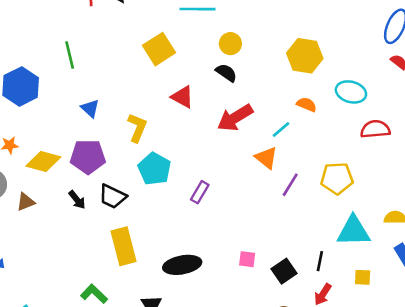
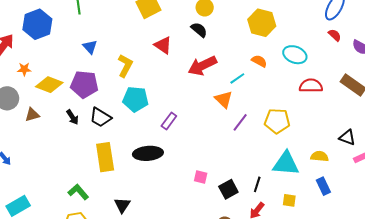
cyan pentagon: (154, 169) -> (135, 99), turned -30
black ellipse: (182, 265) -> (148, 153), moved

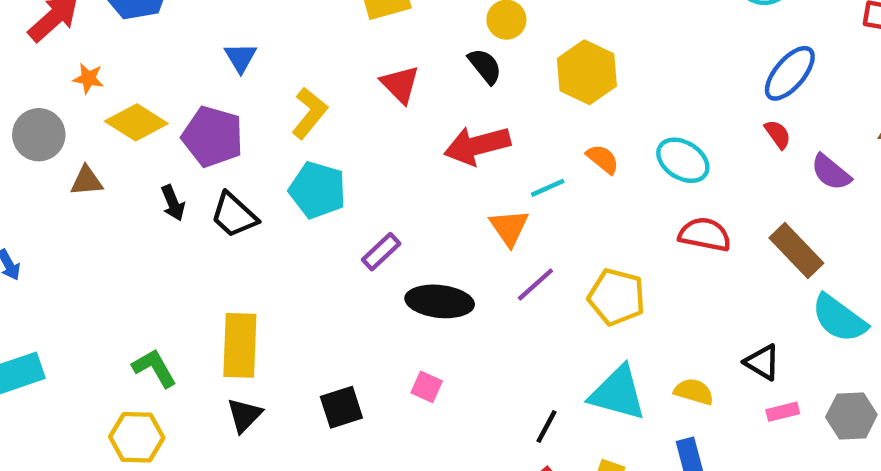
yellow hexagon: (262, 23) -> (587, 72), moved
black ellipse: (148, 153) -> (440, 301), moved
yellow rectangle: (105, 157) -> (240, 345), moved
black square: (228, 189) -> (341, 407), moved

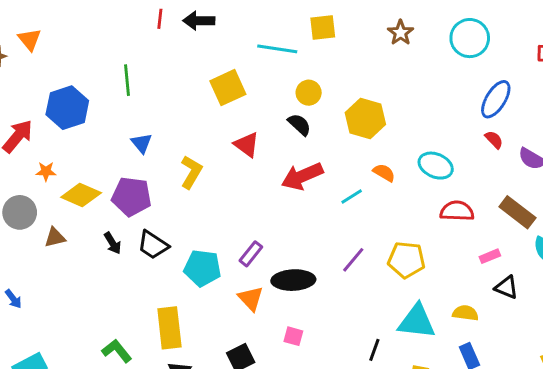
cyan pentagon: (317, 190) -> (202, 268), moved
orange triangle: (509, 228) -> (251, 298), moved
pink rectangle: (783, 412) -> (490, 256), moved

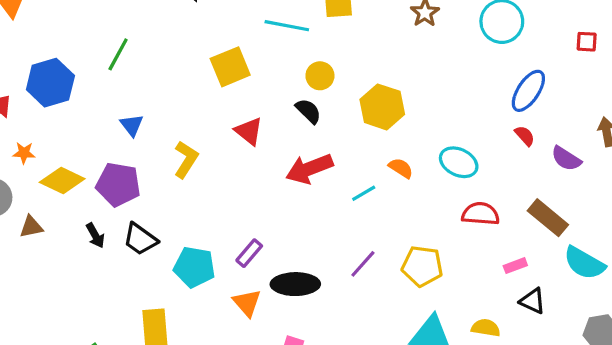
green line: (127, 80) -> (118, 54), turned 32

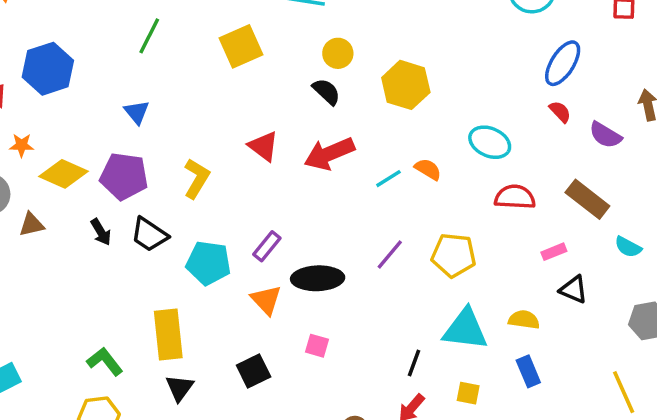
green line: (118, 54) -> (149, 36), moved
red triangle: (249, 131) -> (263, 146), moved
yellow L-shape: (186, 159) -> (197, 178), moved
orange semicircle: (401, 168) -> (428, 169), moved
cyan semicircle: (584, 263) -> (628, 247), size x0.6

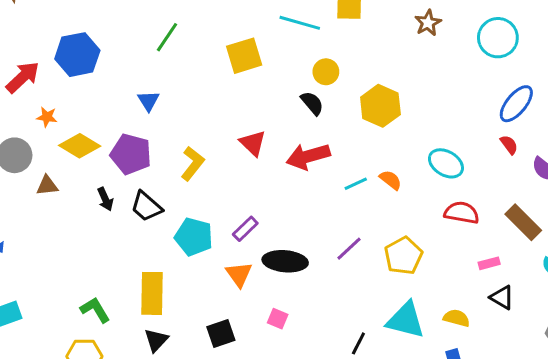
yellow pentagon: (454, 255) -> (403, 256), turned 30

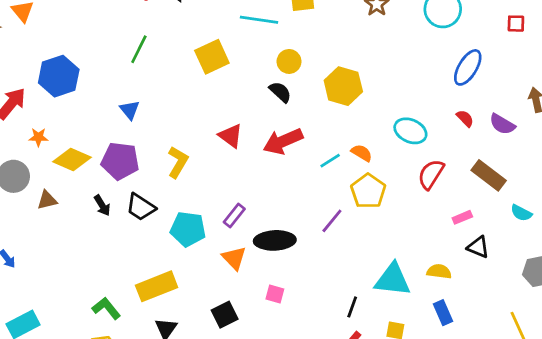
red semicircle: (509, 145) -> (465, 118), moved
red semicircle: (462, 213) -> (431, 174), turned -60
yellow pentagon: (403, 256) -> (368, 191), moved
yellow rectangle: (152, 293) -> (157, 286), turned 75

